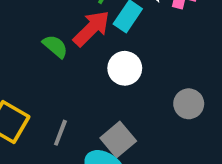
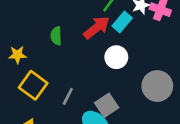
green semicircle: (55, 46) -> (56, 36), moved, turned -138
gray circle: (189, 104) -> (157, 86), size x1.5

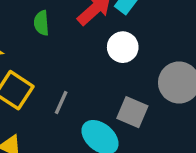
gray square: (107, 105) -> (132, 112), moved, turned -30

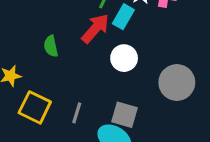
gray square: (132, 112) -> (124, 115), moved

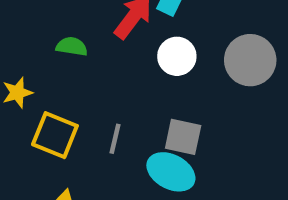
green semicircle: (51, 46) -> (72, 47), turned 115
gray circle: (177, 82) -> (250, 60), moved

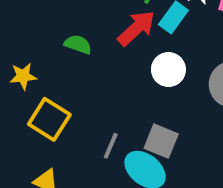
gray line: (115, 139) -> (111, 146), moved

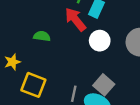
red arrow: (136, 28) -> (75, 19), turned -75
gray square: (161, 141) -> (104, 85), turned 30

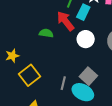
green semicircle: (42, 36) -> (46, 33), moved
yellow square: (33, 85) -> (30, 75), turned 30

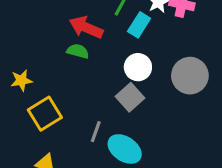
red arrow: (66, 21) -> (86, 27), moved, turned -35
gray square: (88, 76) -> (130, 97), moved

